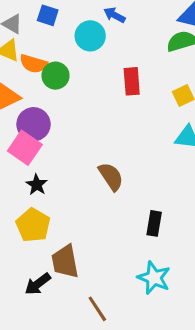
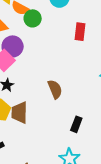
brown trapezoid: (65, 262) -> (20, 113), moved

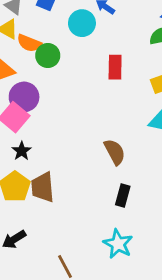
brown semicircle: (55, 89) -> (115, 152), moved

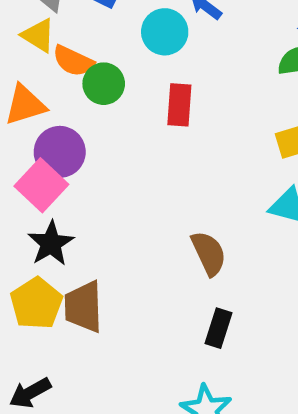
red rectangle: (115, 67) -> (179, 105), moved
black star: (22, 151) -> (51, 243), size x1.4

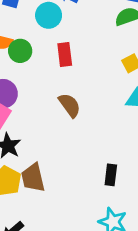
brown semicircle: (209, 253) -> (70, 105), moved

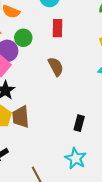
green circle: (20, 51) -> (23, 38), moved

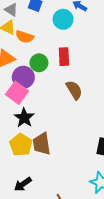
red rectangle: (58, 28) -> (64, 57), moved

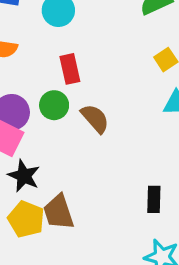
green circle: (39, 63) -> (54, 105), moved

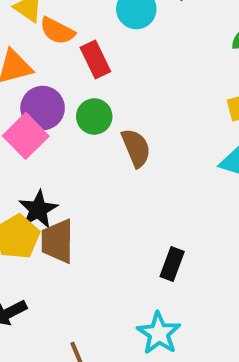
red rectangle: (70, 69) -> (95, 60), moved, turned -32
black star: (24, 176) -> (38, 209), moved

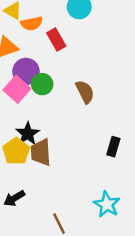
orange semicircle: (57, 31) -> (32, 23), turned -35
green circle: (94, 116) -> (42, 84), moved
black rectangle: (172, 264) -> (113, 147), moved

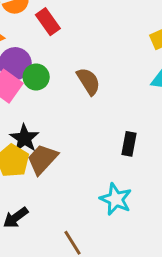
brown trapezoid: (41, 152) -> (42, 159), turned 52
cyan star: (107, 204) -> (116, 199), moved

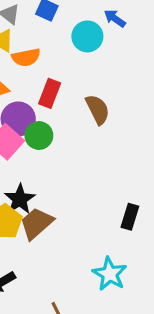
red rectangle: (48, 22) -> (50, 93), moved, turned 50
brown semicircle: (88, 81) -> (98, 109), moved

